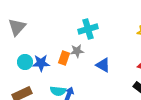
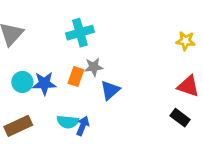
cyan cross: (88, 29) -> (80, 33), moved
blue triangle: (103, 65) -> (110, 90), moved, turned 49

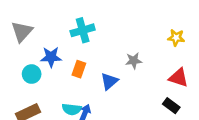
gray star: (94, 67) -> (134, 61), moved
blue star: (44, 83) -> (51, 57), moved

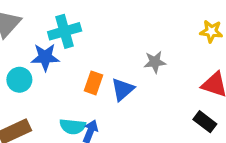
cyan cross: (83, 30) -> (65, 31), moved
orange rectangle: (79, 69) -> (94, 83), moved

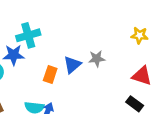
blue triangle: (123, 89) -> (72, 65), moved

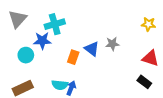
blue triangle: (72, 65) -> (92, 49), turned -42

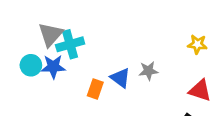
gray triangle: (18, 19) -> (50, 34), moved
cyan circle: (26, 55) -> (31, 65), moved

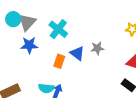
cyan cross: (70, 44) -> (58, 29), moved, turned -36
cyan circle: (31, 65) -> (13, 19), moved

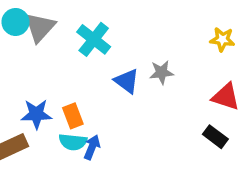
blue star: (29, 45) -> (36, 114), moved
orange rectangle: (59, 61) -> (73, 116), moved, turned -40

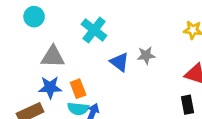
gray triangle: (40, 27) -> (53, 57), moved, turned 50
black rectangle: (215, 137) -> (187, 105), turned 42

